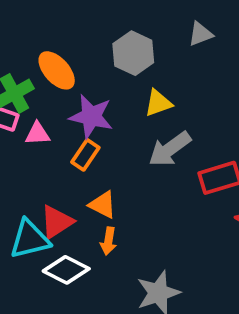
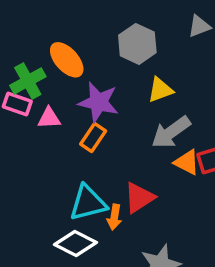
orange triangle: (103, 205) -> (187, 162), moved
red triangle: (57, 222) -> (139, 198), moved
cyan triangle: (30, 239) -> (88, 203), moved

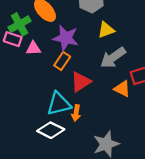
orange triangle: (187, 162) -> (122, 89), moved
red triangle: (139, 198) -> (81, 82), moved

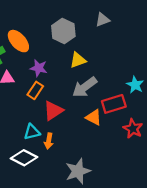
purple star: (66, 38) -> (39, 68), size x0.7
cyan triangle: (59, 104) -> (32, 132), size x0.7

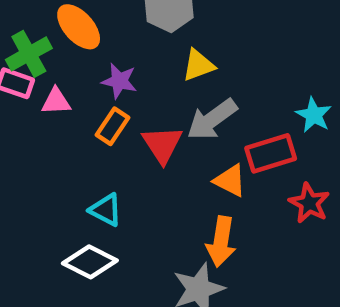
red triangle: (53, 111) -> (162, 144), moved, turned -30
cyan triangle: (32, 132) -> (106, 210), turned 42
orange arrow: (49, 141) -> (221, 242), moved, size x1.5

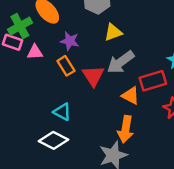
orange rectangle: (112, 126) -> (66, 66), turned -66

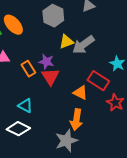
purple star: (70, 41) -> (46, 62), moved
gray arrow: (121, 62) -> (83, 45), moved
red rectangle: (153, 81) -> (98, 81), turned 50

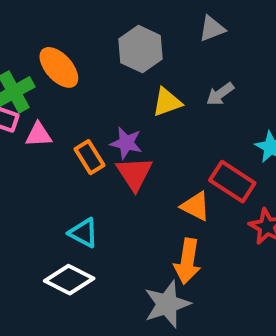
gray arrow: (83, 45) -> (220, 94), moved, size x0.6

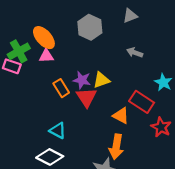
gray arrow: (220, 94) -> (135, 53), turned 56
yellow triangle: (167, 102) -> (101, 80), moved
pink triangle: (38, 135) -> (46, 56), moved

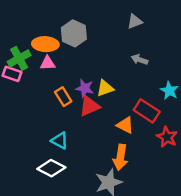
gray hexagon: (90, 27) -> (74, 33), moved
orange ellipse: (44, 38) -> (45, 44), turned -45
red triangle: (86, 97) -> (89, 106), turned 40

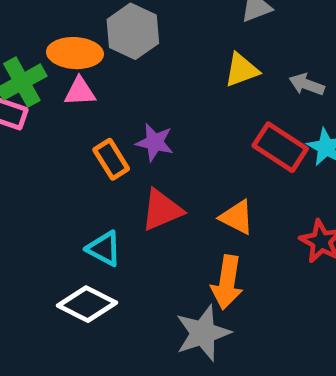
gray arrow: (140, 60) -> (307, 84), moved
yellow triangle: (105, 88) -> (242, 70), moved
red triangle: (89, 106) -> (162, 210), moved
red rectangle: (147, 111) -> (280, 147), moved

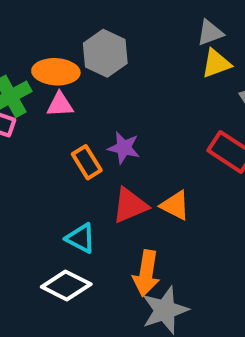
yellow triangle: (242, 70) -> (216, 64), moved
orange triangle: (237, 217) -> (175, 205), moved
orange arrow: (227, 282) -> (146, 273), moved

